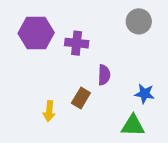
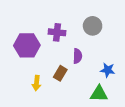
gray circle: (139, 21) -> (93, 26), moved
purple hexagon: (36, 33) -> (27, 45), moved

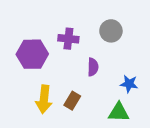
brown rectangle: (60, 73) -> (72, 101), moved
yellow arrow: (37, 83) -> (44, 99), size x1.5

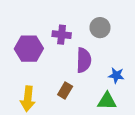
purple semicircle: (93, 67) -> (84, 60), size x1.5
yellow arrow: (44, 99) -> (28, 99), moved

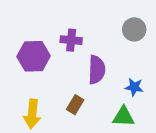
gray circle: (100, 28) -> (134, 29), moved

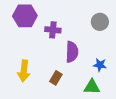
purple hexagon: (34, 56) -> (25, 16), moved
yellow arrow: (32, 114) -> (24, 71), moved

